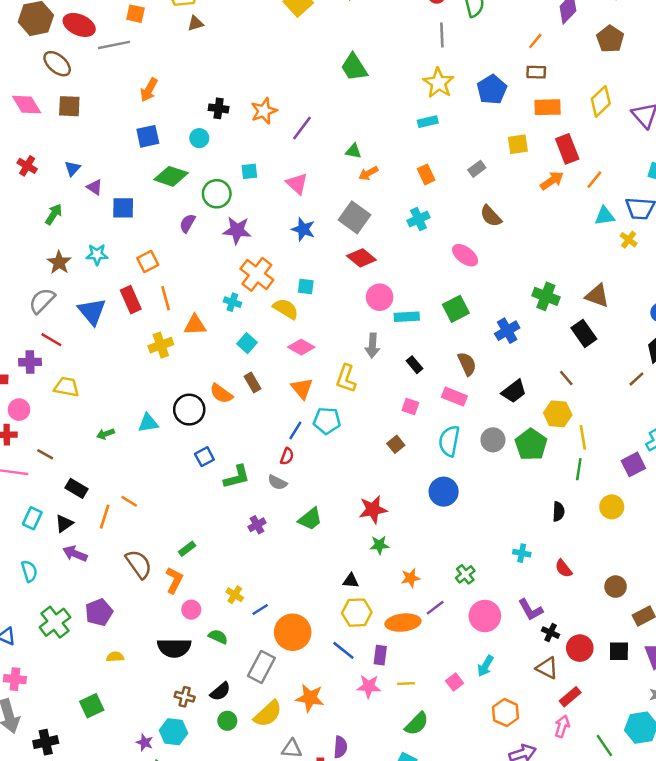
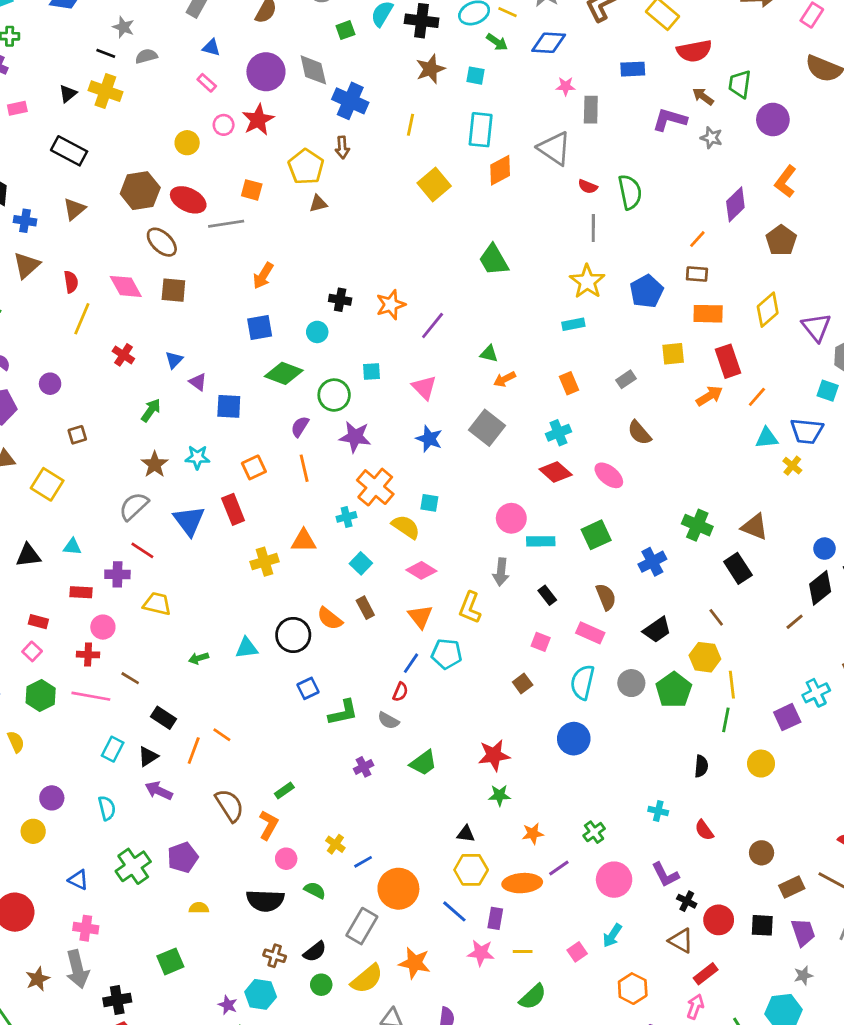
red diamond: (361, 258) -> (556, 472), moved
orange line: (166, 298) -> (304, 468), moved
cyan cross: (232, 302) -> (347, 517), turned -35

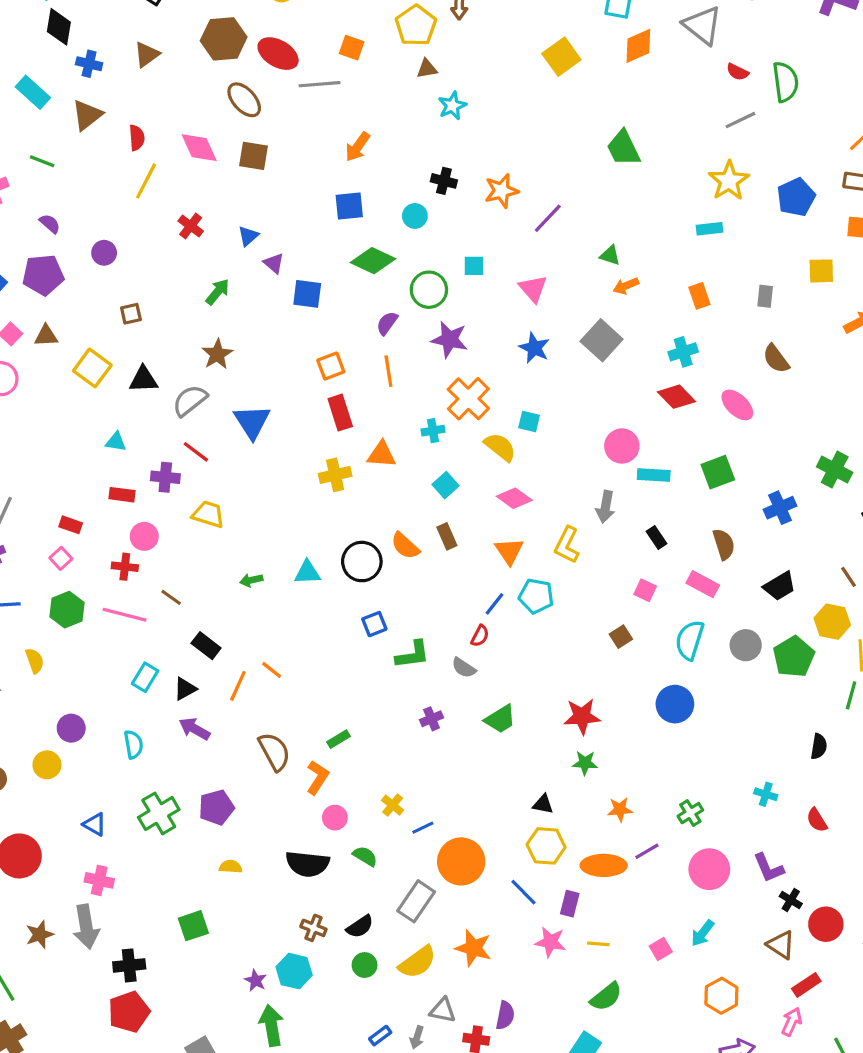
gray line: (593, 228) -> (740, 120), turned 60
gray rectangle: (626, 379) -> (765, 296), turned -54
cyan star: (197, 457) -> (452, 106), moved, turned -30
red rectangle: (233, 509) -> (340, 413), moved
black triangle: (28, 555) -> (143, 379), moved

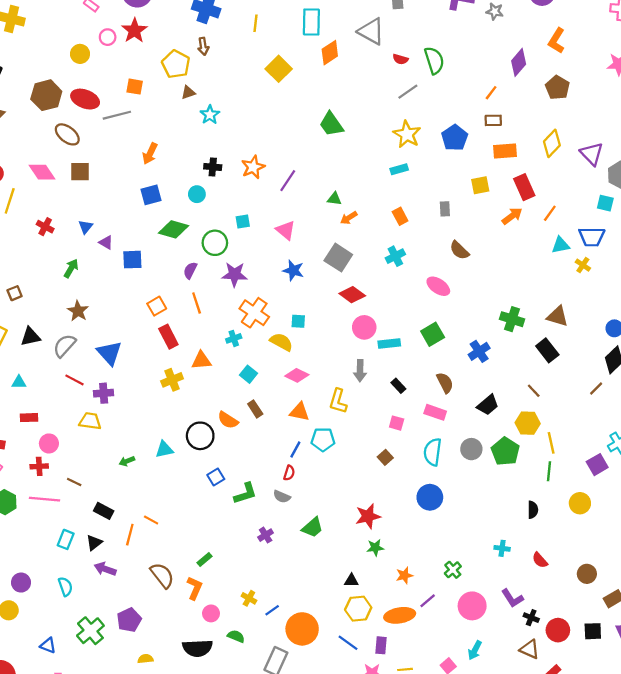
red diamond: (677, 397) -> (352, 295), moved
purple cross: (165, 477) -> (104, 393), moved
orange triangle: (509, 551) -> (299, 412), turned -35

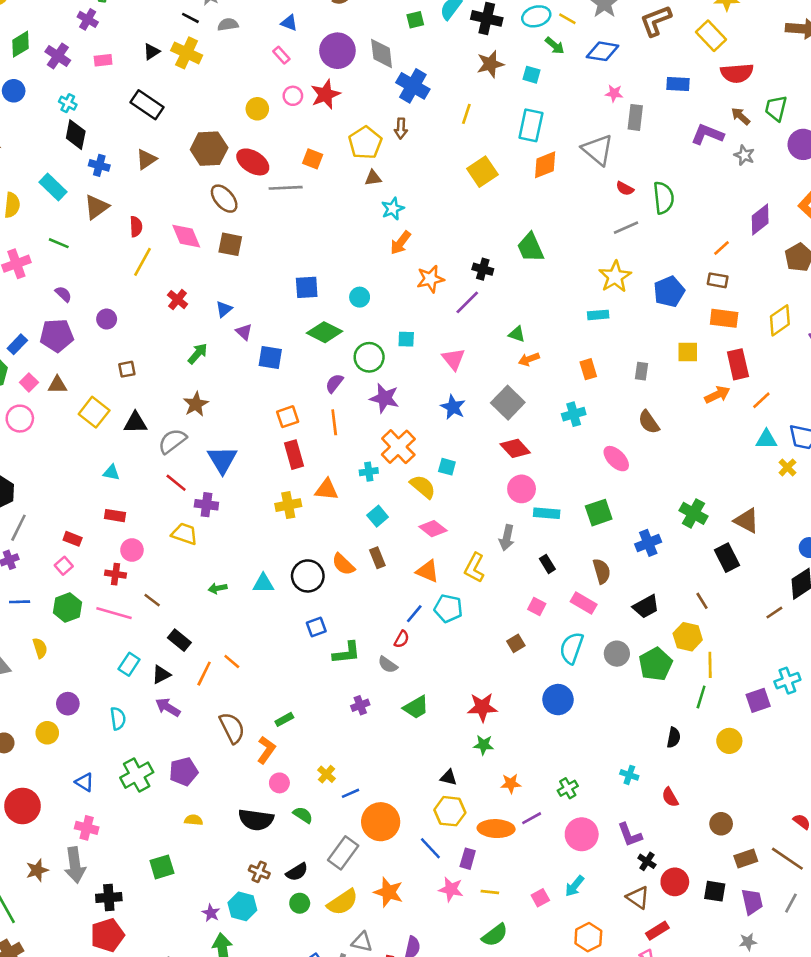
orange arrow: (150, 154) -> (401, 243), moved
black cross: (213, 167) -> (483, 269), moved

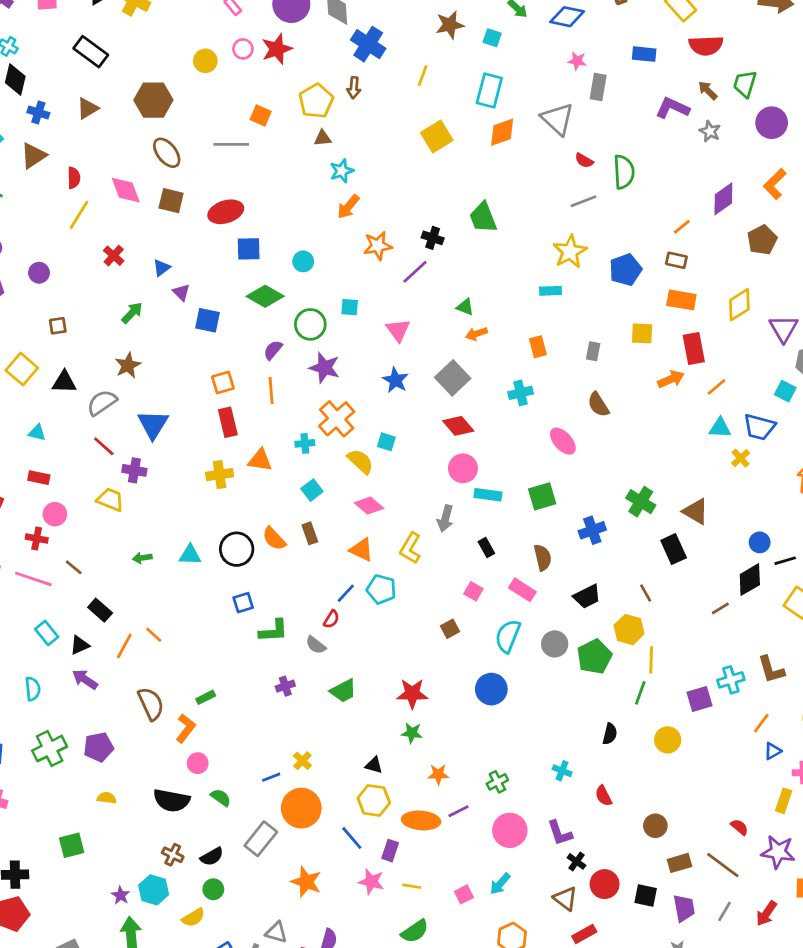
red ellipse: (253, 162) -> (226, 212), moved, turned -52
cyan rectangle: (129, 664) -> (47, 633), turned -75
yellow cross: (326, 774) -> (302, 761), moved
yellow semicircle: (343, 902) -> (193, 918), moved, size x0.7

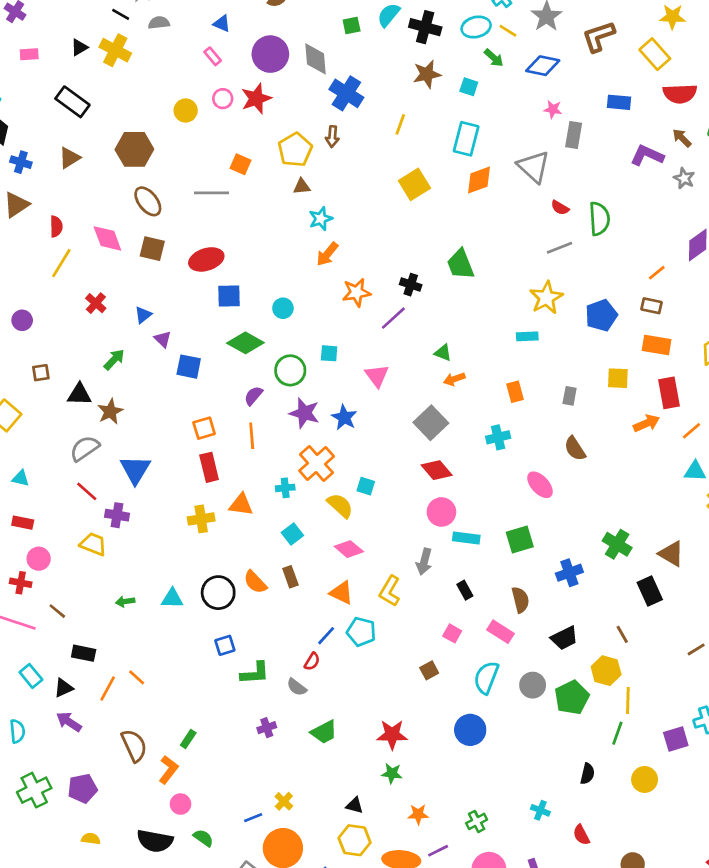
blue star: (395, 380) -> (344, 417), moved
black triangle: (64, 382) -> (79, 394), moved
black rectangle: (100, 610) -> (84, 653), turned -30
green rectangle: (206, 697) -> (188, 739), turned -30

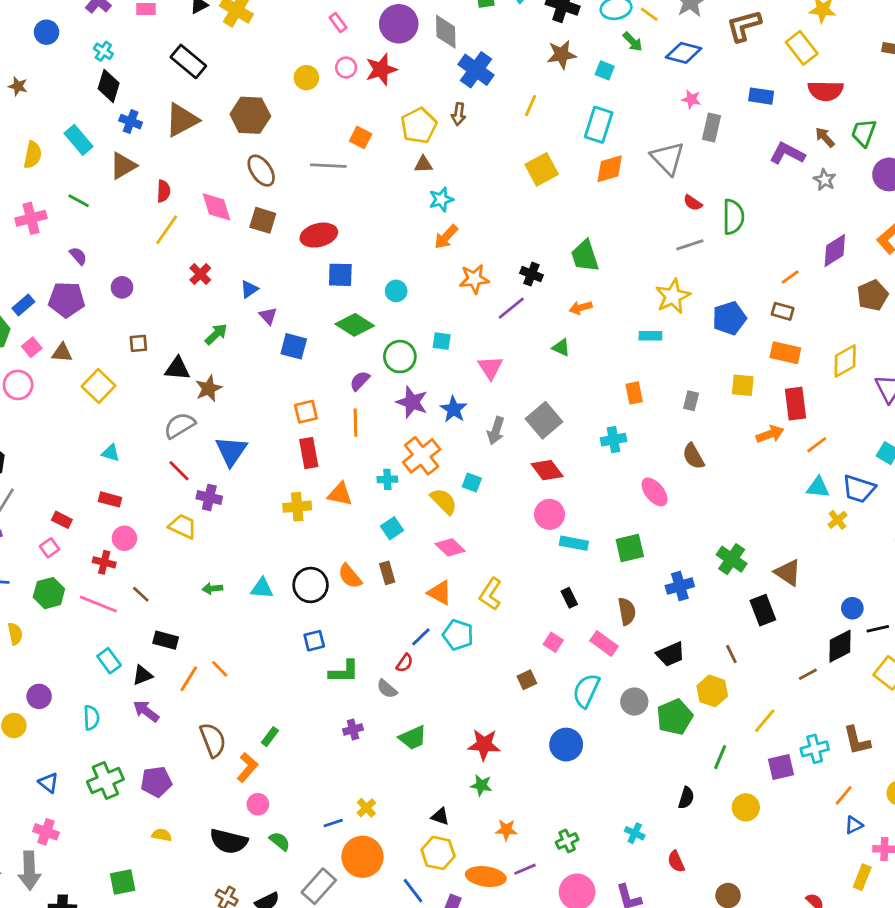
brown triangle: (69, 158) -> (182, 120), size x1.5
orange arrow: (454, 379) -> (581, 308), moved
gray arrow: (424, 562) -> (496, 431), moved
yellow line: (628, 700) -> (765, 721), moved, turned 35

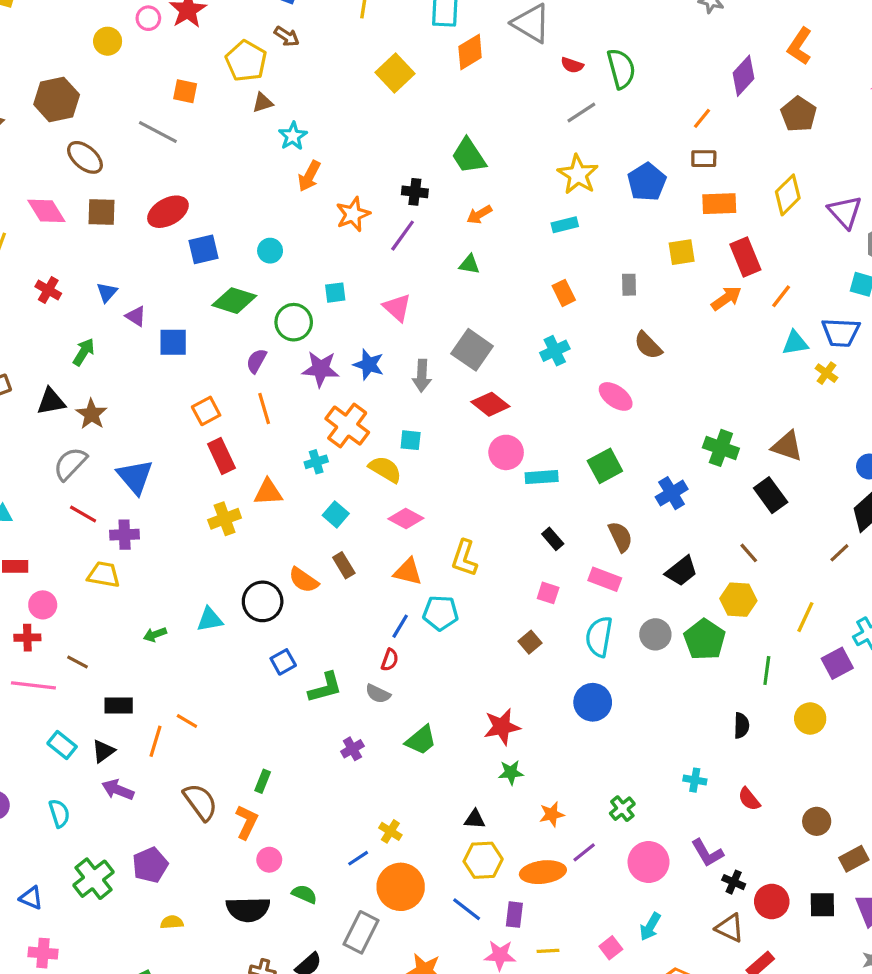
brown arrow: (459, 114) -> (287, 36), turned -50
gray line: (328, 166) -> (158, 132), turned 40

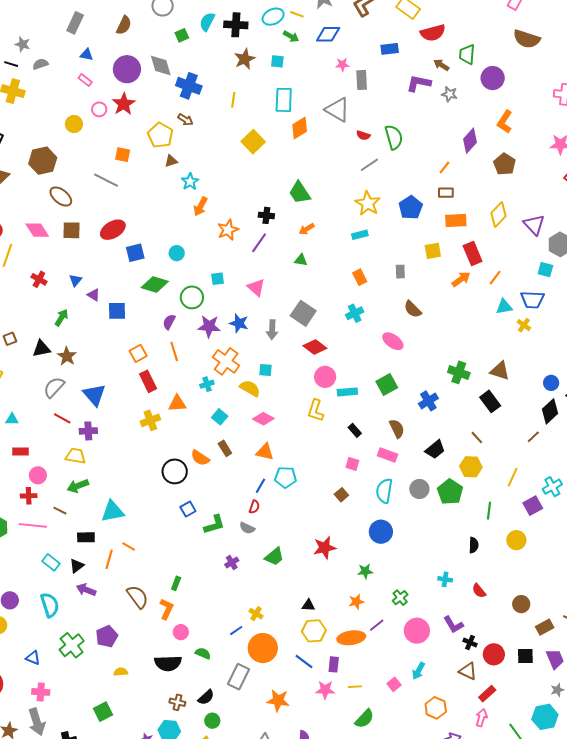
yellow L-shape: (464, 558) -> (316, 411), moved
cyan triangle: (210, 619) -> (113, 511), moved, size x1.4
green arrow: (155, 634) -> (78, 486), moved, size x1.5
green star: (511, 772) -> (365, 571), moved
cyan semicircle: (59, 813) -> (50, 605), size x1.4

